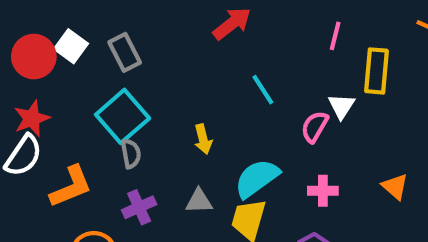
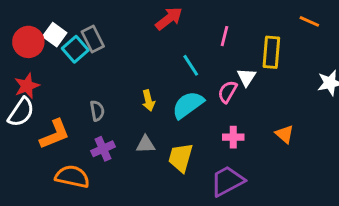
pink line: (335, 36) -> (225, 36), moved
cyan square: (123, 116) -> (75, 49), moved, size x0.7
cyan semicircle: (257, 178) -> (188, 105), moved

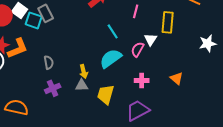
cyan square: (75, 49) -> (34, 20), turned -30
yellow arrow: (148, 100) -> (84, 71), moved
orange L-shape: (55, 134) -> (18, 48), moved
orange semicircle: (72, 177) -> (17, 107), moved

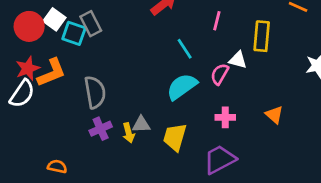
white triangle: (151, 39) -> (238, 60), turned -48
gray semicircle: (49, 62) -> (95, 92), size x1.6
yellow arrow: (84, 71) -> (129, 133), moved
orange semicircle: (17, 107) -> (57, 166), moved, size x0.6

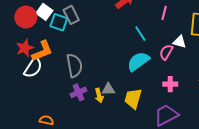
white semicircle: (22, 94) -> (33, 68), moved

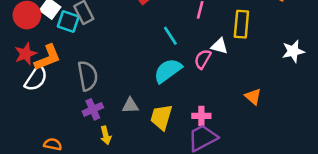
pink cross: (170, 84) -> (201, 116), moved
yellow arrow: (99, 95) -> (106, 135), moved

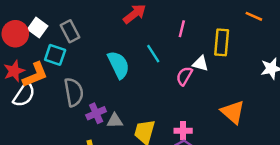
cyan square: (68, 22) -> (55, 55), moved
cyan semicircle: (168, 71) -> (118, 65), moved, turned 100
orange triangle: (253, 96) -> (233, 112), size x1.5
purple cross: (93, 109) -> (96, 113), moved

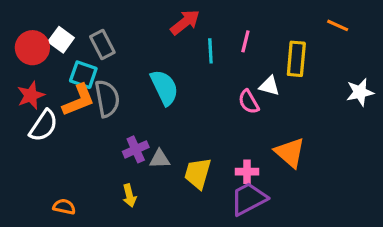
cyan line: (153, 54) -> (210, 51), moved, turned 30
orange L-shape: (35, 75) -> (79, 100), moved
pink semicircle: (184, 76) -> (249, 102), turned -60
gray semicircle: (74, 92) -> (107, 99), moved
orange triangle: (233, 112) -> (290, 153), moved

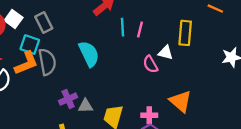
pink line: (245, 41) -> (140, 29), moved

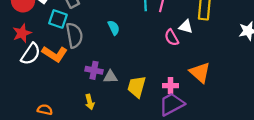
cyan semicircle: (89, 54) -> (114, 28), size x0.6
orange L-shape: (26, 63) -> (55, 54), moved, turned 55
purple cross: (68, 99) -> (94, 70), turned 35

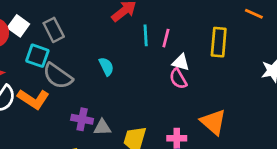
white triangle: (186, 27) -> (181, 62), moved
gray semicircle: (74, 35) -> (58, 76), turned 135

